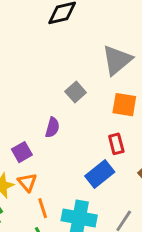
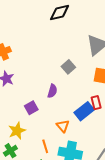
blue rectangle: (100, 174) -> (84, 111), moved
orange triangle: (27, 182) -> (63, 126), moved

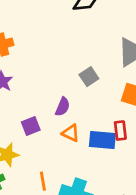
blue rectangle: (84, 111) -> (102, 140), turned 36
orange triangle: (63, 126) -> (71, 133), moved, turned -32

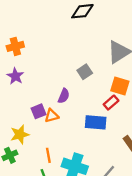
red rectangle: (120, 130) -> (111, 103), moved, turned 56
orange triangle: (71, 133) -> (52, 116), moved, turned -40

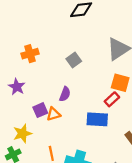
orange cross: (15, 46) -> (30, 54), moved
gray square: (85, 72) -> (74, 60), moved
purple star: (15, 76) -> (17, 87), moved

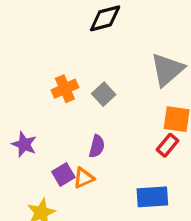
orange cross: (30, 54) -> (65, 89), moved
blue rectangle: (97, 119) -> (152, 197), moved

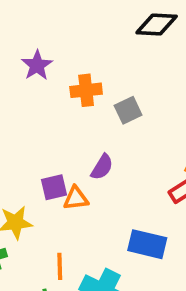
purple star: (24, 144) -> (37, 65), moved

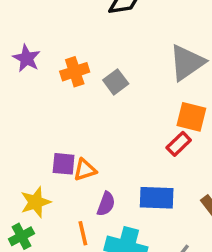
purple semicircle: (102, 167) -> (106, 204), moved
purple square: (54, 187) -> (64, 164), turned 30

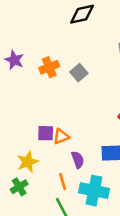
purple semicircle: (106, 204) -> (78, 160), turned -36

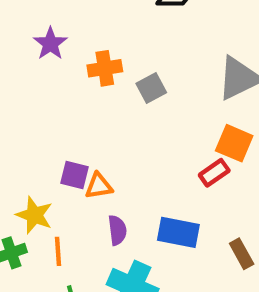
yellow star: (28, 162) -> (34, 215), turned 30
orange line: (63, 182) -> (58, 251), moved

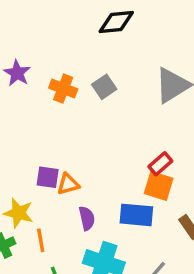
orange cross: (105, 68) -> (63, 88), turned 36
gray square: (151, 88) -> (104, 87), moved
orange square: (234, 143) -> (159, 186), moved

